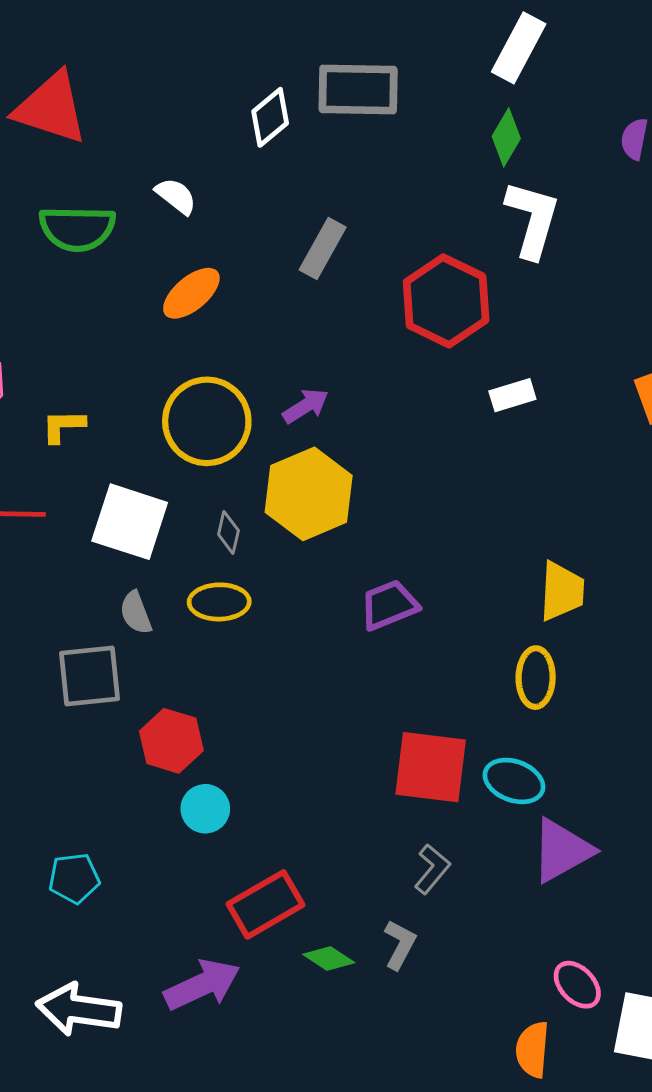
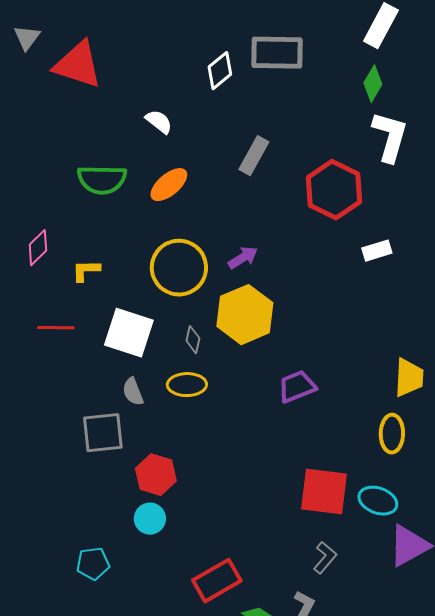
green semicircle: (77, 228) -> (102, 180), moved
cyan circle: (205, 809) -> (150, 519), moved

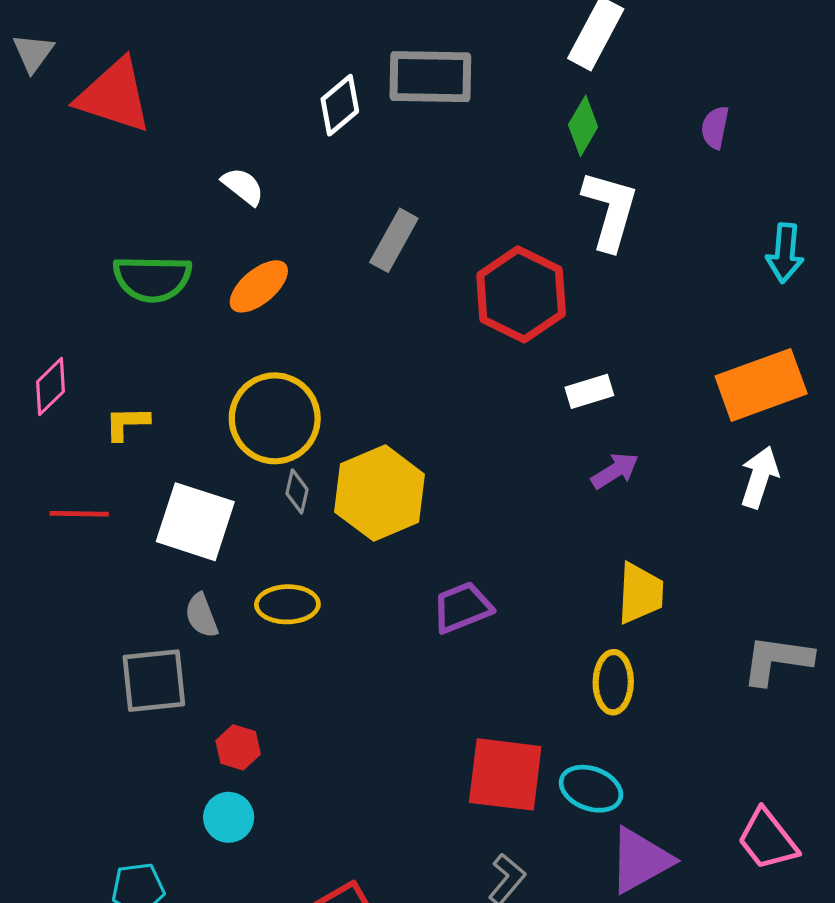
purple arrow: (243, 258) -> (615, 471), moved
gray diamond: (193, 340) -> (297, 491), moved
red hexagon: (156, 475) -> (238, 747), size x0.7

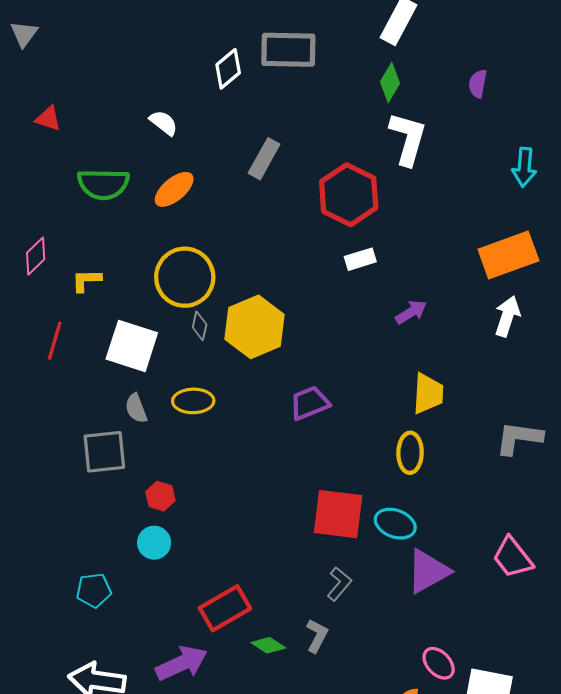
red triangle: (114, 96) -> (48, 119), moved, size x0.5
white rectangle: (589, 391) -> (360, 259), moved
red line: (79, 514) -> (55, 341), turned -75

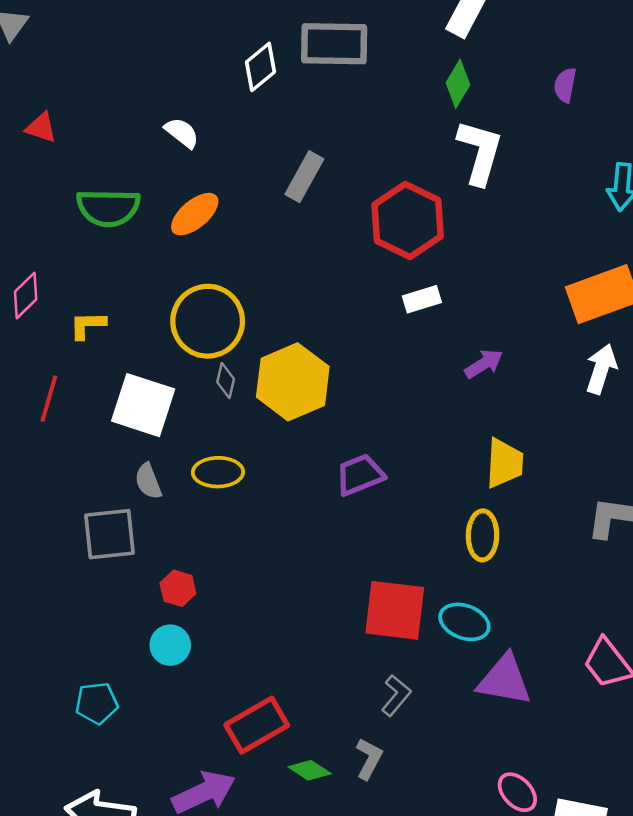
purple triangle: (428, 571) -> (504, 680), turned 39

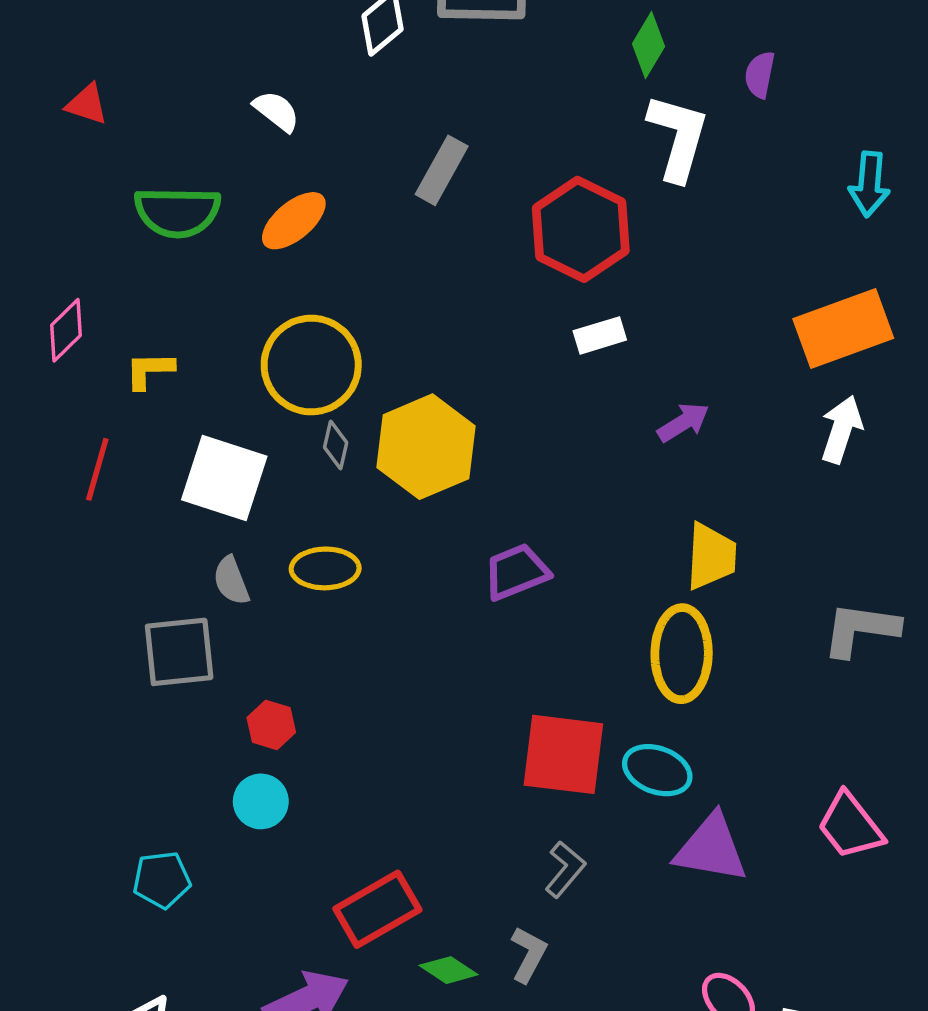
purple semicircle: (565, 85) -> (760, 75), moved
yellow ellipse: (483, 535) -> (682, 654), size x1.4

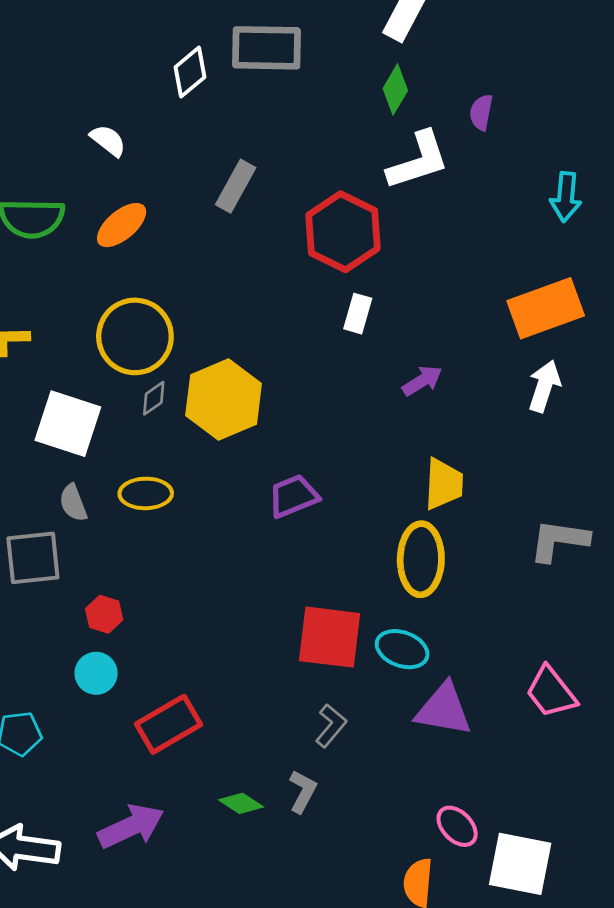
white L-shape: (678, 137) -> (418, 161), turned 56
white rectangle: (600, 335) -> (358, 314), turned -57
gray diamond: (336, 445) -> (154, 398), turned 42
red rectangle: (377, 909) -> (169, 724), moved

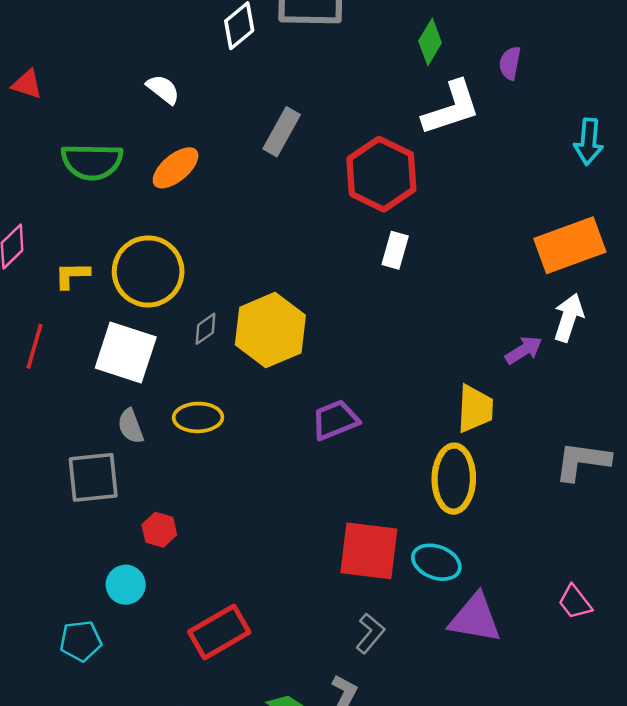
yellow circle: (135, 336) -> (148, 271), moved
purple arrow: (422, 381) -> (524, 350), moved
cyan circle: (96, 673) -> (126, 585), moved
pink trapezoid: (551, 692) -> (575, 602), size x0.7

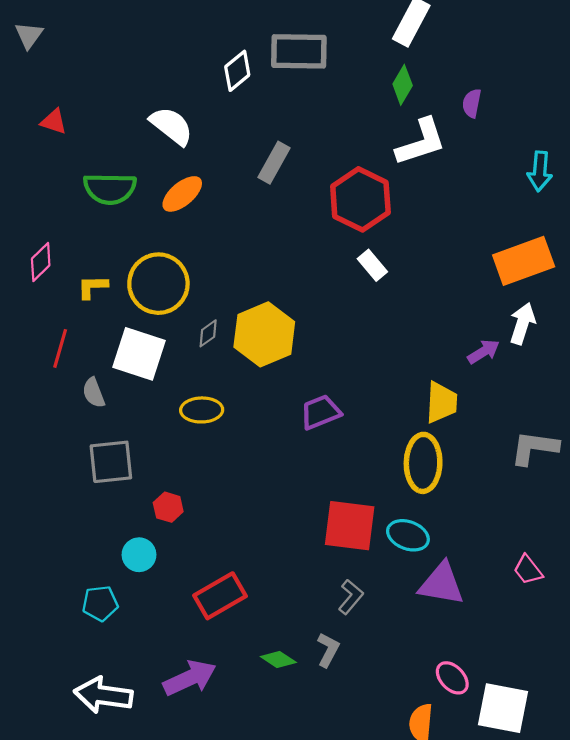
white semicircle: (163, 89) -> (171, 126), size x1.5
white rectangle: (395, 250) -> (372, 265), turned -56
gray semicircle: (131, 426) -> (94, 393), moved

